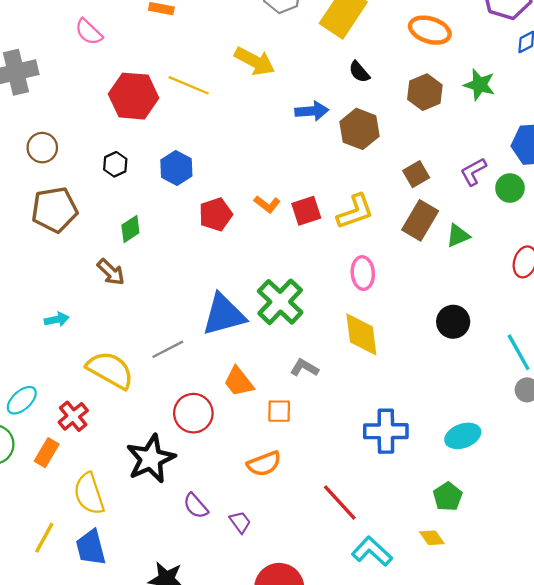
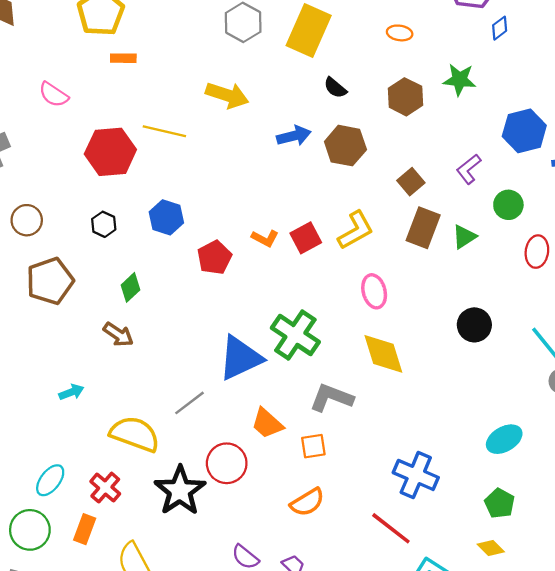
orange ellipse: (430, 30) -> (400, 33), size x0.6
green circle: (510, 188) -> (508, 205), moved
gray L-shape: (304, 368) -> (331, 398), size x1.5
blue cross: (386, 431) -> (416, 475), moved, turned 33
black star: (151, 459) -> (180, 491), moved

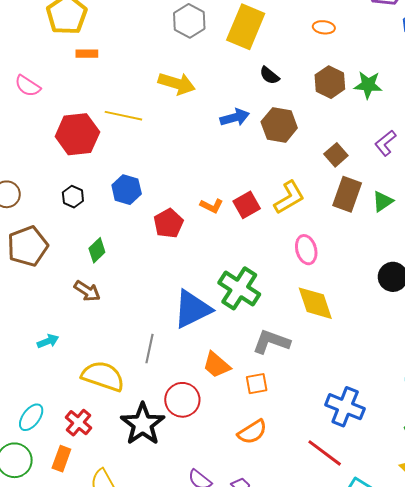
green star: (460, 80) -> (368, 85), moved
gray line: (189, 403) -> (149, 349), turned -40

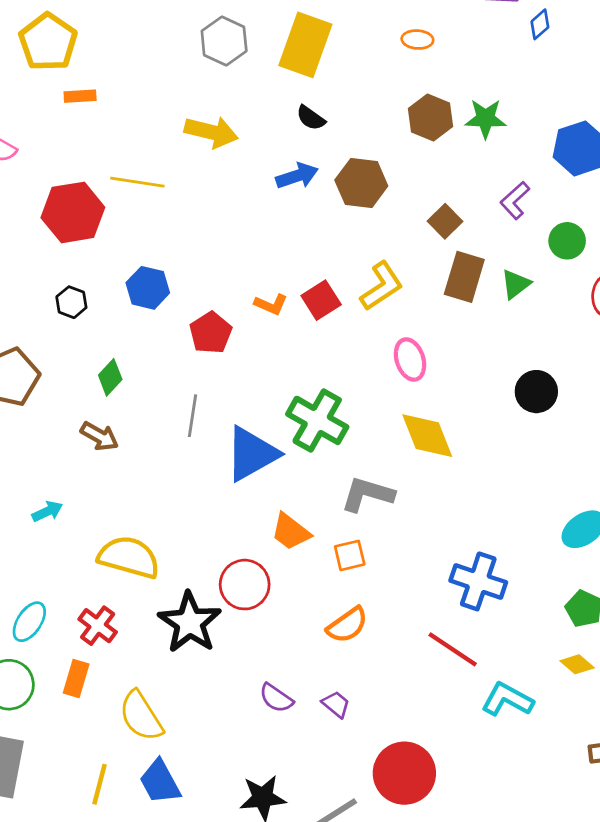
black semicircle: (269, 75) -> (311, 118), moved
gray line: (149, 349) -> (192, 416), moved

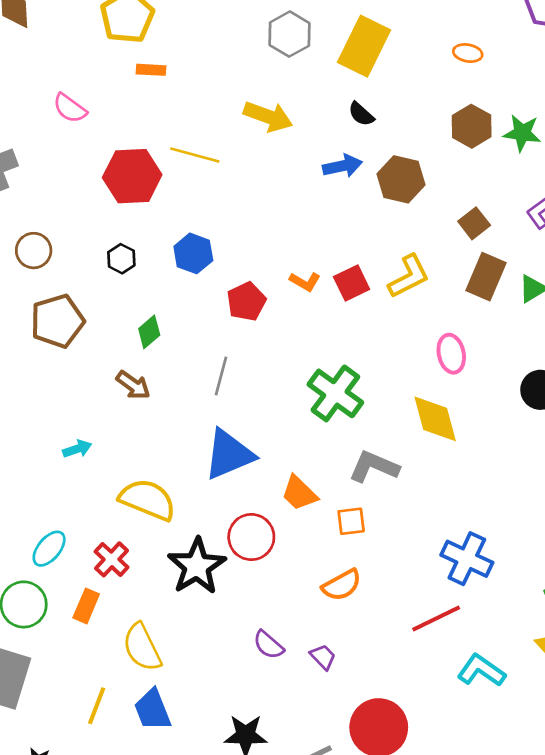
pink ellipse: (410, 360) -> (451, 354), moved
blue triangle: (252, 454) -> (229, 454), moved
red line: (453, 649) -> (436, 619), turned -66

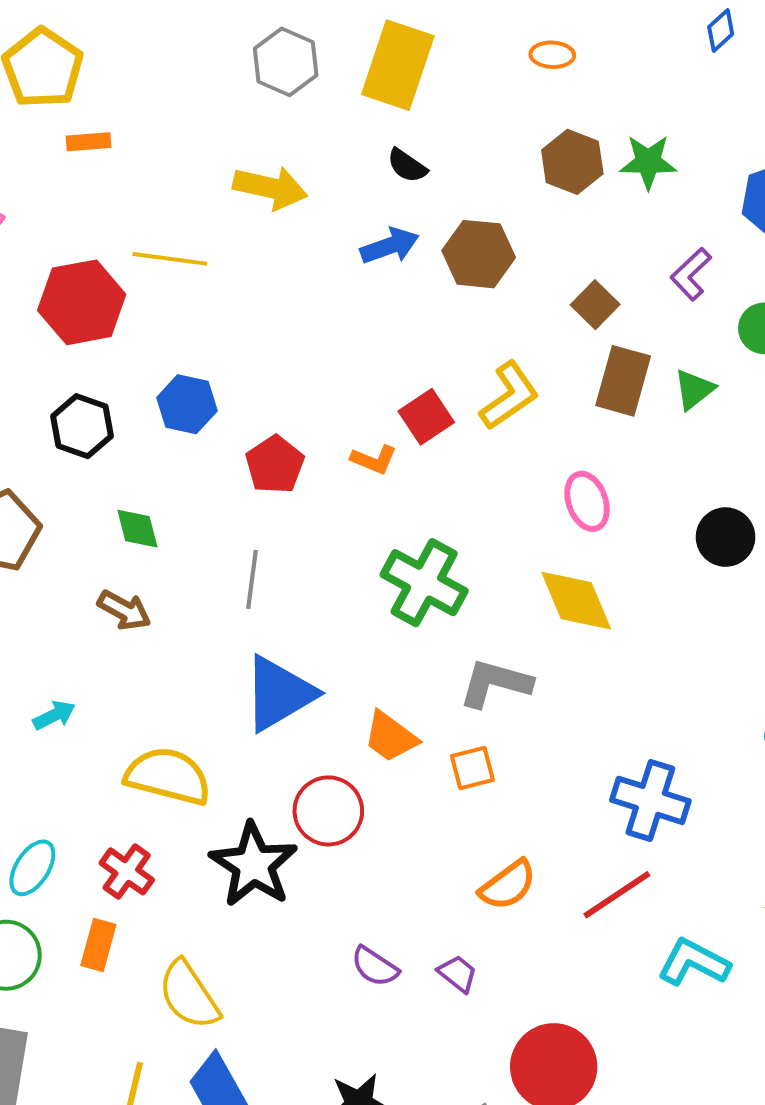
black hexagon: (121, 259) -> (82, 426), size x1.4
orange L-shape: (305, 282) -> (374, 460), moved
green diamond: (149, 332) -> (137, 529), turned -56
orange semicircle: (342, 585) -> (508, 885), moved

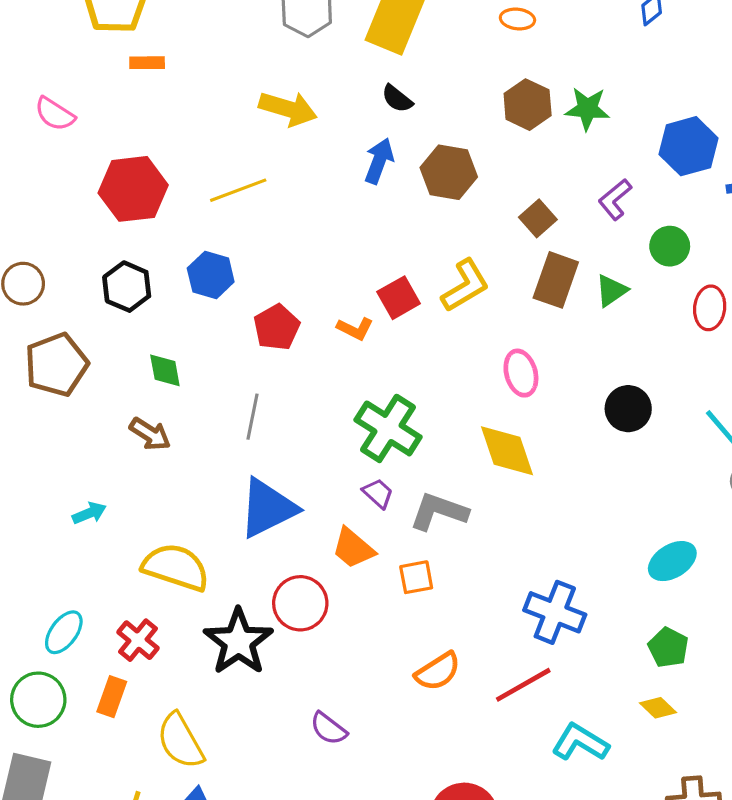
blue arrow: (390, 246) -> (379, 161), turned -54
yellow line: (170, 259) -> (238, 190), moved, turned -32
purple trapezoid: (458, 974) -> (378, 493), moved

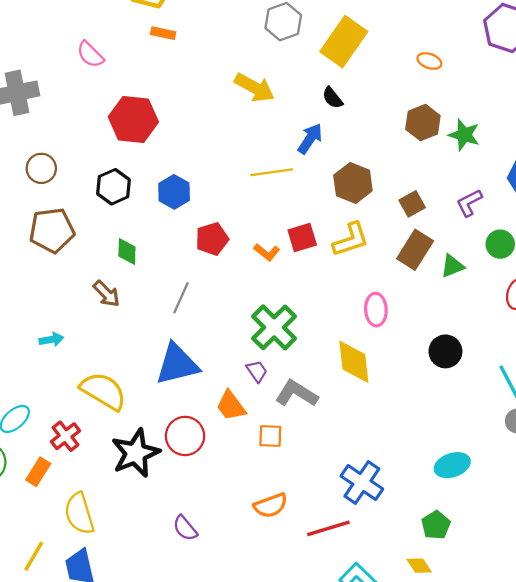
brown hexagon: (449, 172) -> (353, 183), moved
yellow line: (238, 190) -> (272, 172), moved

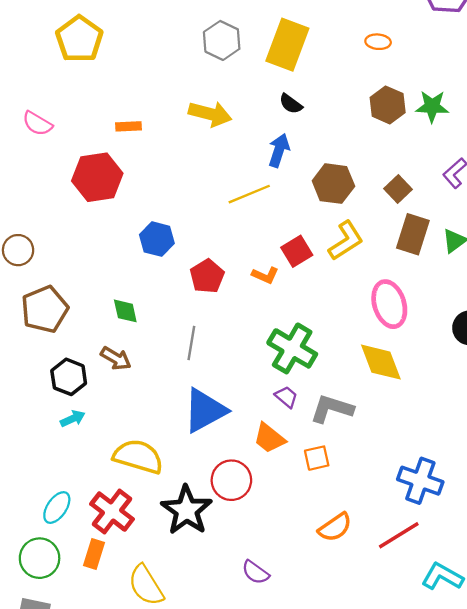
orange rectangle: (163, 33) -> (129, 126), moved
black hexagon: (113, 187) -> (69, 377), moved
pink ellipse: (376, 310) -> (389, 304), size x1.4
red cross: (66, 436) -> (112, 512), size x1.4

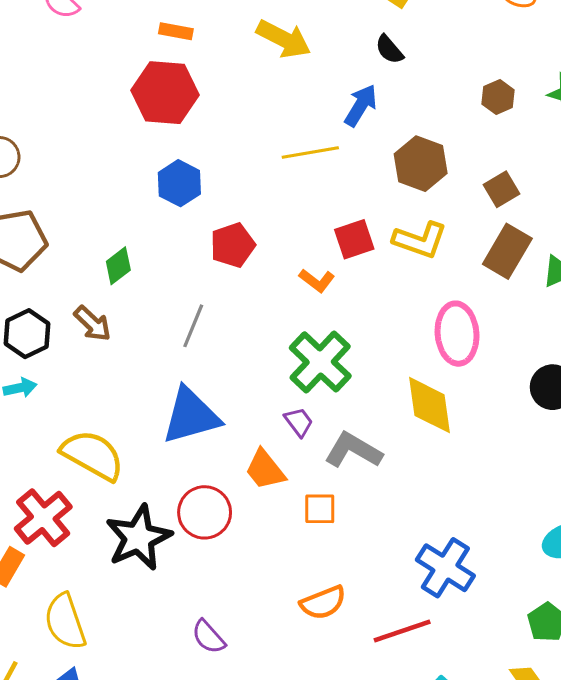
brown hexagon: (388, 105) -> (498, 97), moved, size x0.7
red hexagon: (97, 177) -> (165, 93), moved
yellow L-shape: (346, 241) -> (420, 240), turned 39
orange L-shape: (265, 275) -> (317, 280), moved
green diamond: (125, 311) -> (118, 266), turned 52

